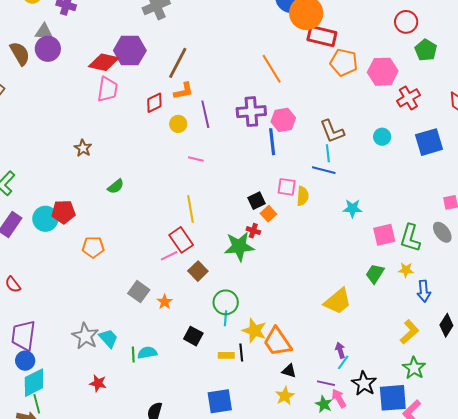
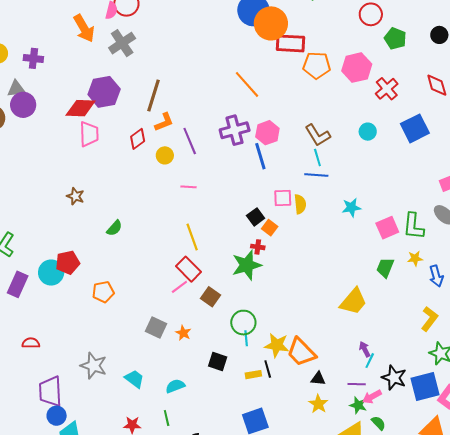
red semicircle: (13, 284) -> (31, 343), turned 138
gray star: (85, 336) -> (94, 366), moved
green line: (133, 355) -> (167, 418), moved
pink arrow: (339, 398) -> (372, 397), turned -78

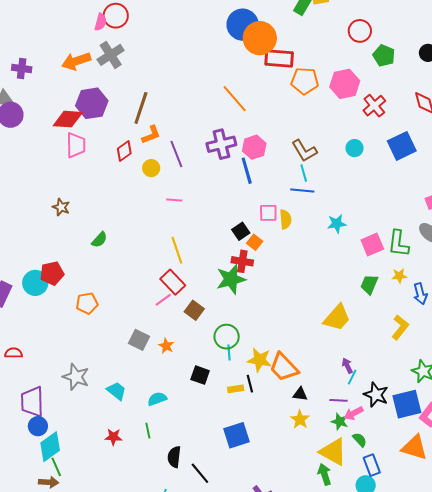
orange arrow: (84, 28) -> (76, 61), moved, turned 100
red cross: (258, 247) -> (242, 261), size x1.5
yellow L-shape: (429, 319) -> (400, 327), moved

